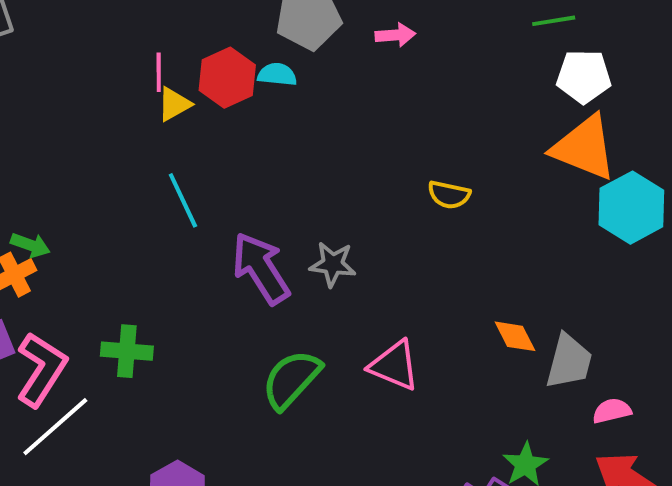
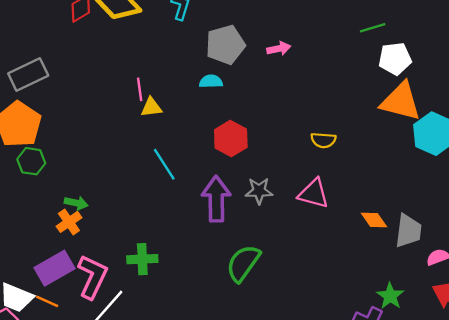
red hexagon: (227, 78) -> (231, 139), moved
yellow triangle: (174, 104) -> (151, 107), turned 30
purple arrow: (261, 268) -> (216, 199), turned 39
pink triangle: (394, 366) -> (314, 194), moved

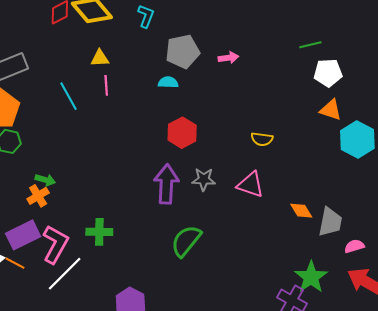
orange triangle: (401, 101) -> (331, 110), size x0.6
yellow triangle: (151, 107) -> (100, 58), moved
cyan line: (164, 164) -> (68, 96), moved
green star: (390, 296) -> (311, 277), size x1.4

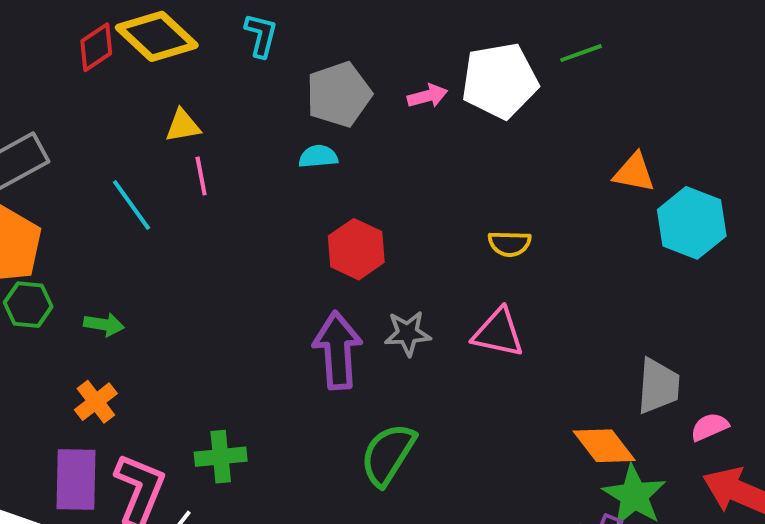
white pentagon: (328, 73) -> (500, 81), moved, size x1.4
green arrow: (45, 180) -> (104, 325), moved
orange diamond: (301, 211) -> (604, 446), moved, size x1.4
purple rectangle: (23, 235) -> (76, 479), turned -56

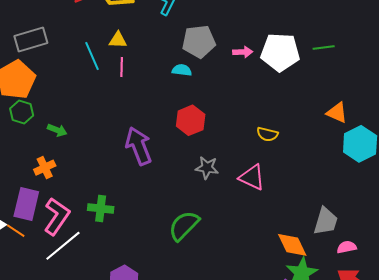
cyan line: (132, 205) -> (92, 56), moved
purple arrow: (338, 350) -> (139, 146), moved, turned -30

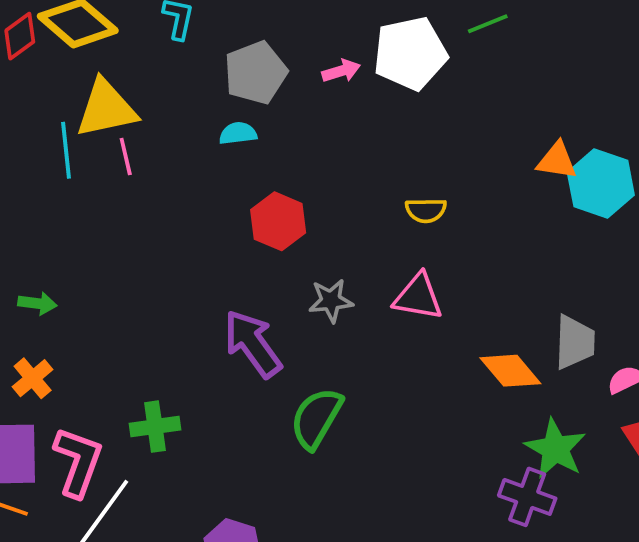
yellow triangle: (118, 40) -> (106, 109), size x1.8
cyan line: (92, 56) -> (66, 150), turned 32
orange triangle: (337, 113) -> (557, 161), moved
purple arrow: (139, 146) -> (253, 344), moved
orange diamond: (292, 245) -> (510, 371), moved

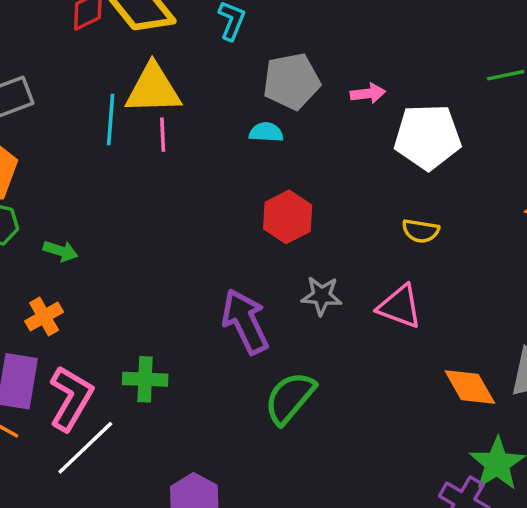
white pentagon: (410, 53) -> (428, 137), moved

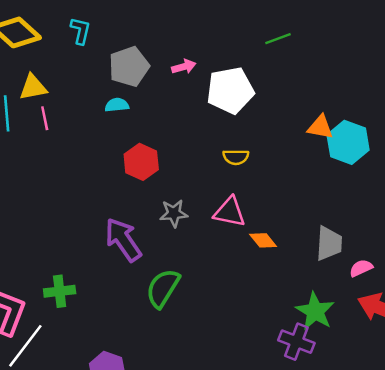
yellow triangle: (153, 89) -> (33, 87), size x0.7
orange diamond: (470, 387) -> (263, 240), moved, size x0.7

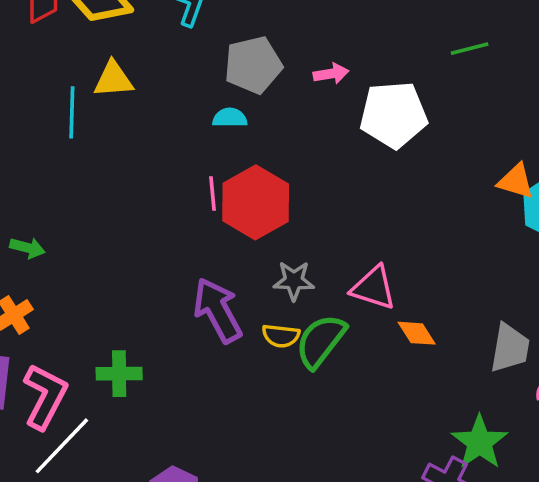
pink line: (45, 118) -> (213, 194), moved
yellow semicircle: (236, 157) -> (281, 336), moved
red hexagon: (141, 162) -> (256, 202), size x1.4
green semicircle: (163, 288) -> (321, 341), moved

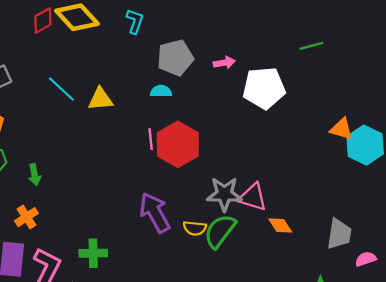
yellow triangle: (113, 79) -> (100, 99), moved
cyan line: (72, 112) -> (61, 89), turned -48
green arrow: (27, 248) -> (34, 175), turned 65
gray star: (294, 281) -> (224, 194), moved, size x1.4

